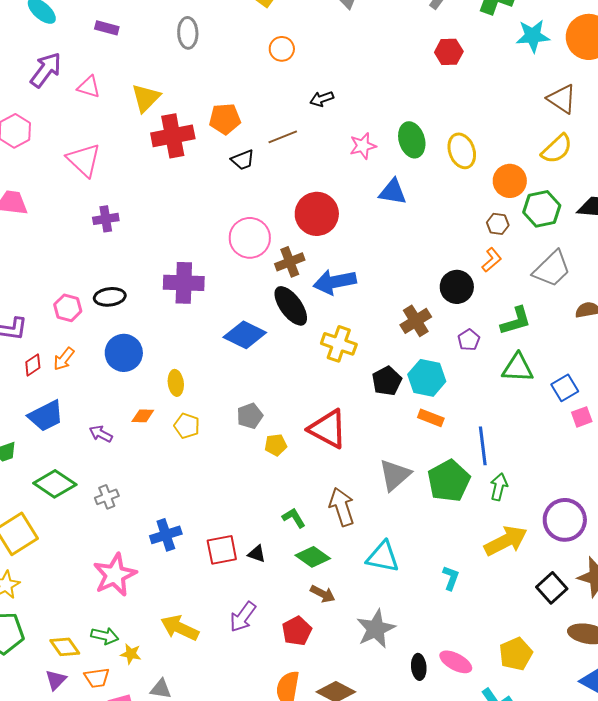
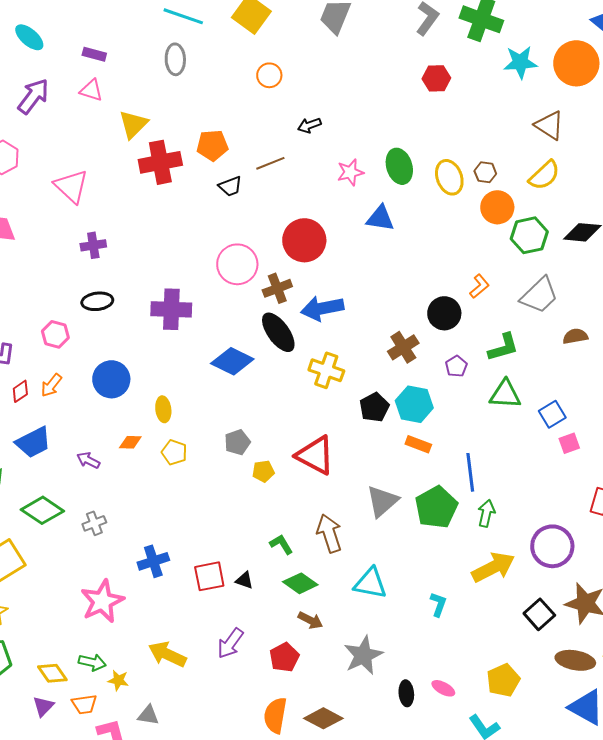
pink triangle: (89, 87) -> (91, 90), moved
brown hexagon: (498, 224) -> (485, 172), moved
black ellipse: (110, 297) -> (97, 301), moved
pink ellipse: (456, 662) -> (443, 688), size x0.7

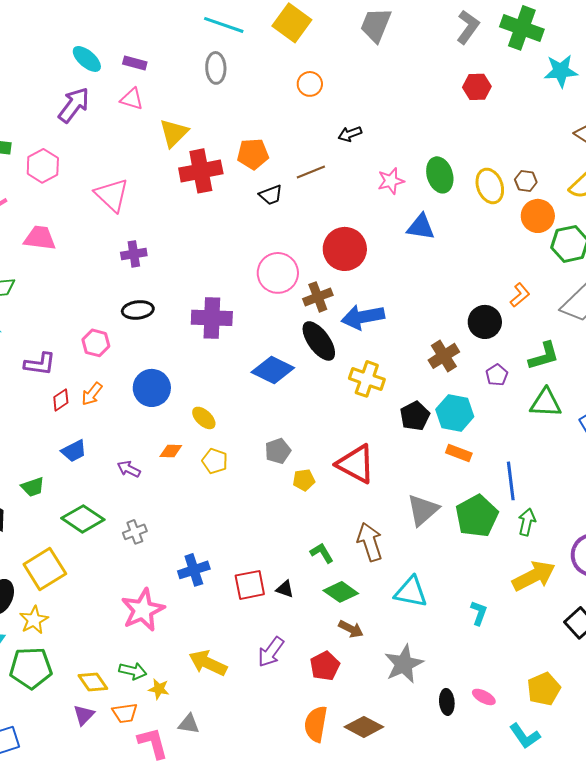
cyan ellipse: (29, 37) -> (87, 59), moved
yellow ellipse: (163, 409) -> (204, 418), turned -40
blue trapezoid: (33, 442) -> (74, 451), size x0.7

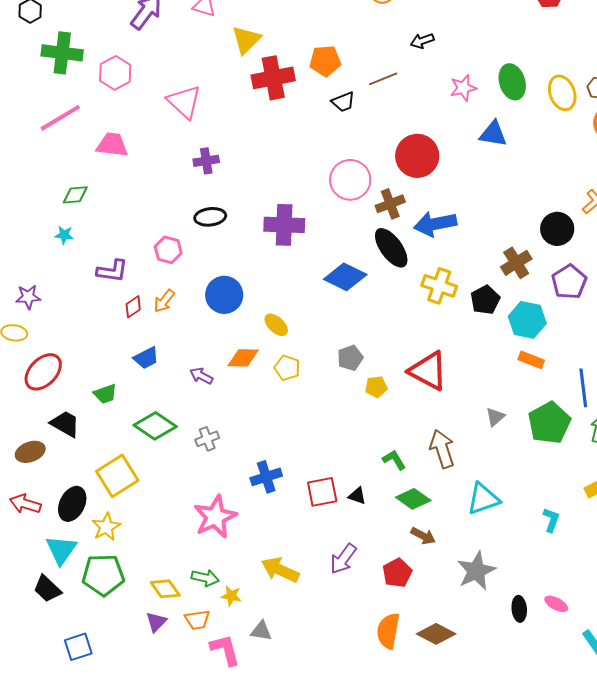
purple pentagon: (497, 375) -> (569, 282), size x1.6
black pentagon: (415, 416) -> (485, 300), moved
orange diamond: (171, 451) -> (243, 358), size x1.4
gray triangle: (423, 510) -> (495, 417), size x0.6
cyan triangle: (411, 592) -> (483, 499), turned -30

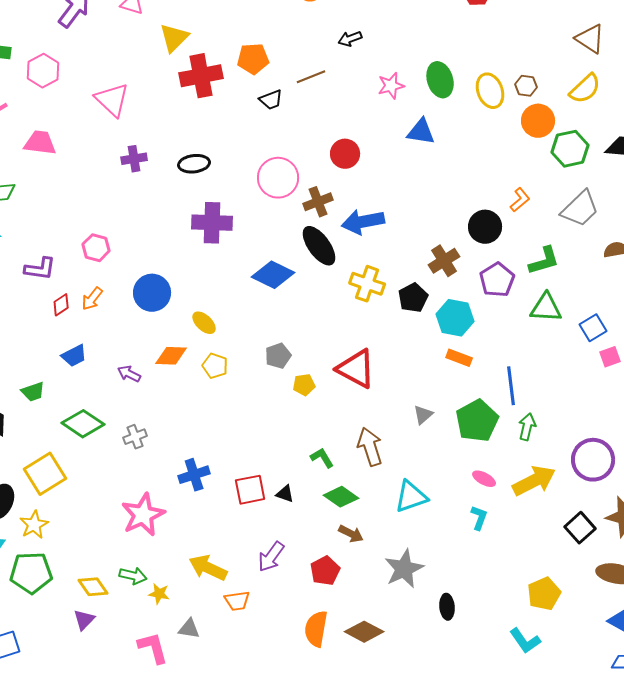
red circle: (417, 156) -> (345, 154), size x0.7
black ellipse: (210, 217) -> (194, 164), moved
pink ellipse: (556, 604) -> (484, 479), moved
orange trapezoid: (197, 620) -> (237, 601), moved

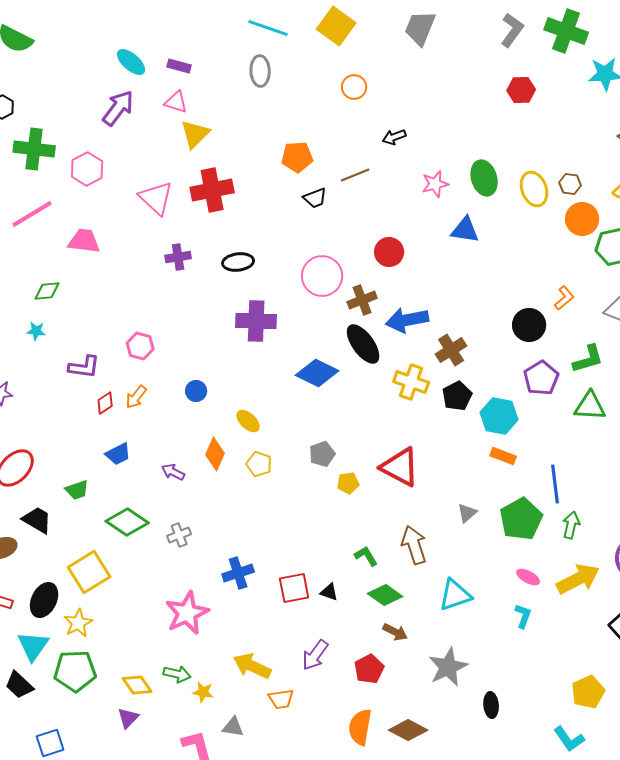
yellow triangle: (174, 38) -> (195, 134), moved
red cross: (201, 76) -> (212, 190), moved
brown cross: (444, 261) -> (451, 350), moved
blue circle: (152, 293) -> (196, 391), size x0.6
orange diamond: (171, 356) -> (215, 454), turned -68

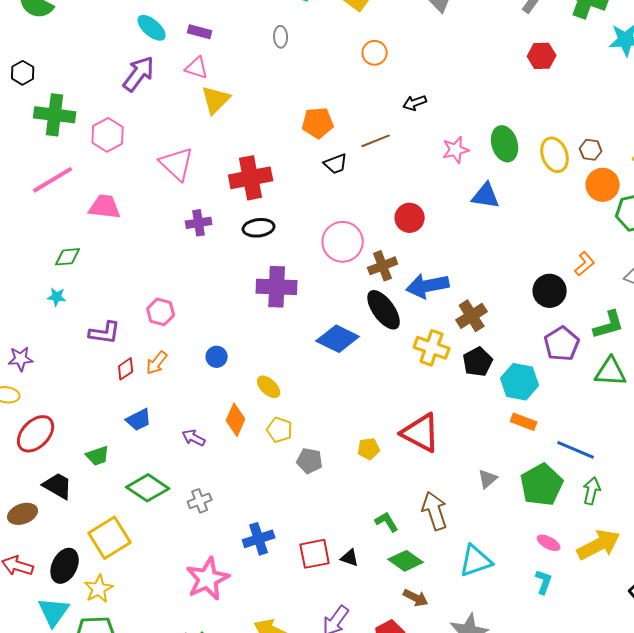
gray ellipse: (260, 71) -> (281, 37), size x0.7
red cross: (212, 190) -> (251, 178), moved
gray pentagon: (322, 454) -> (310, 461), moved, turned 30
blue line: (555, 484) -> (576, 450), turned -60

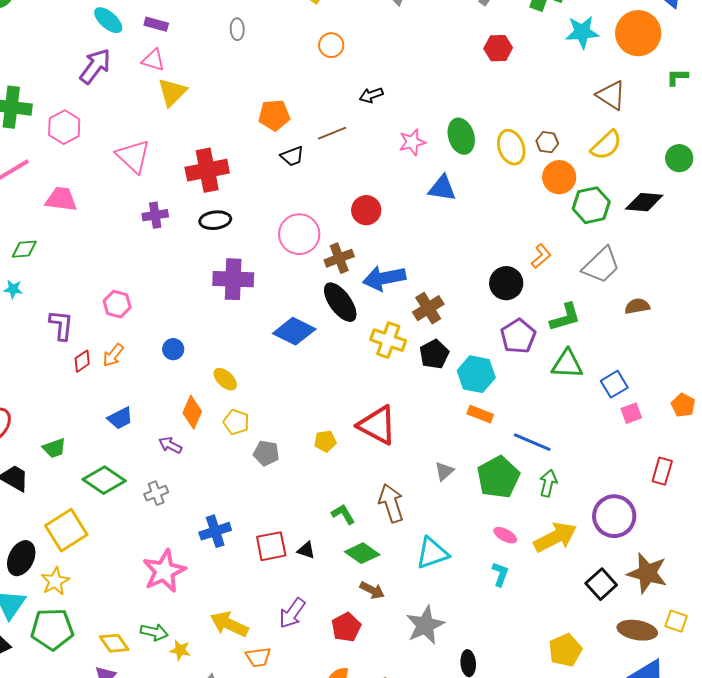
purple L-shape: (105, 333) -> (61, 325), turned -92
blue trapezoid: (139, 420) -> (120, 418), moved
purple arrow: (194, 438) -> (170, 445), moved

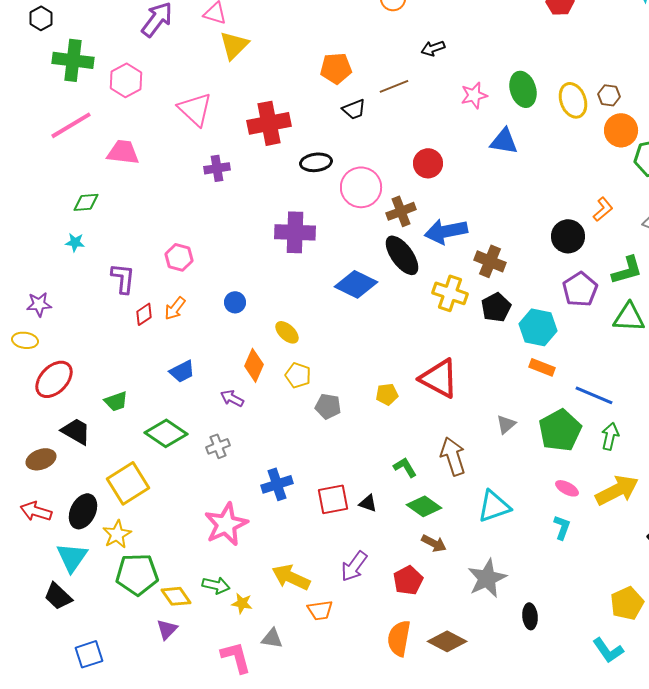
black ellipse: (215, 220) -> (316, 162), moved
brown cross: (428, 308) -> (490, 261), turned -36
green pentagon: (52, 629) -> (137, 574), moved

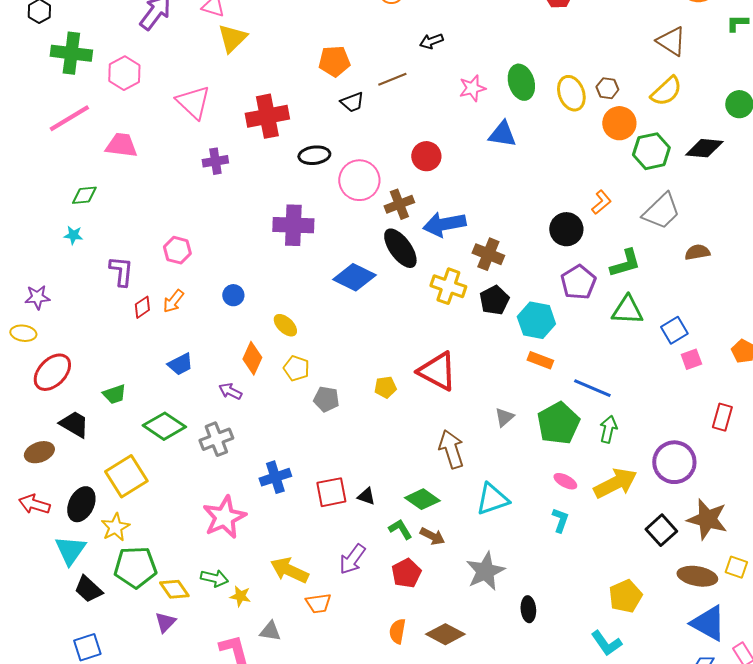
gray cross: (218, 446) -> (216, 439), size x1.4
green L-shape: (405, 467) -> (400, 529), moved
black trapezoid: (58, 596) -> (88, 589), moved
orange semicircle: (399, 638) -> (397, 631), size x0.7

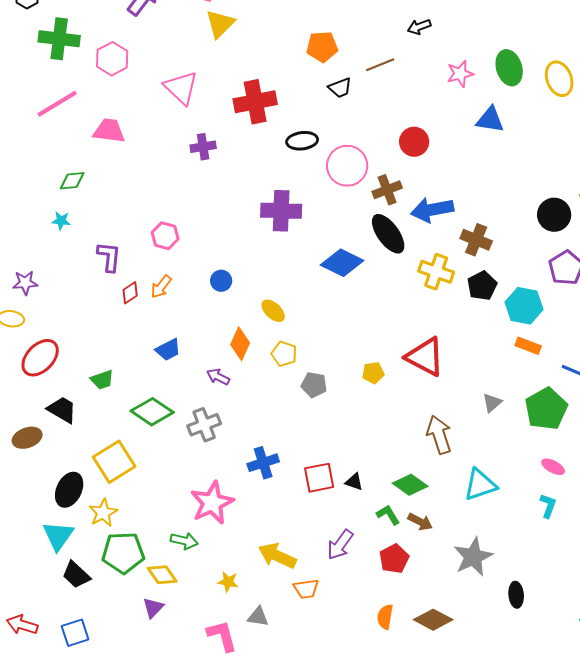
red arrow: (34, 504) -> (22, 625), moved
green arrow: (214, 578) -> (184, 541), moved

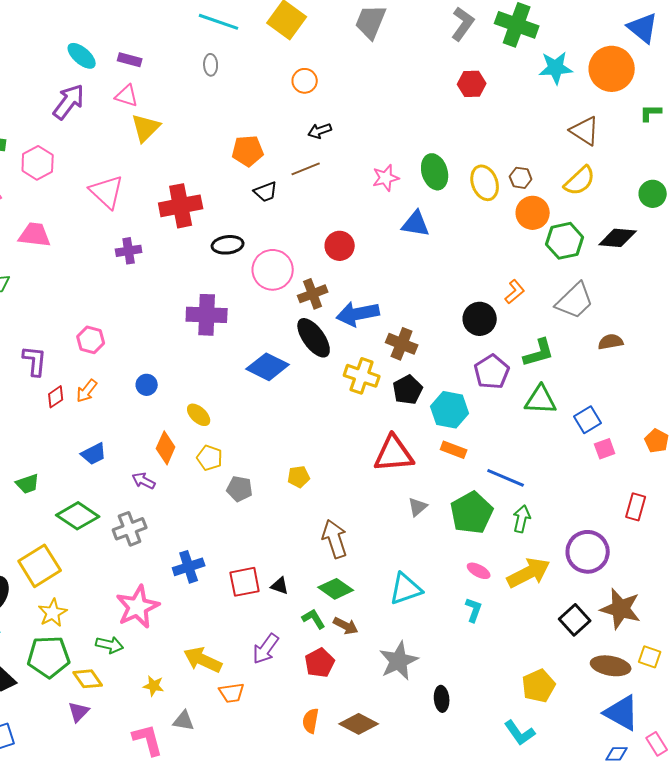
black arrow: (419, 27) -> (320, 131), moved
red triangle: (425, 357) -> (394, 454), moved, turned -33
brown arrow: (439, 435) -> (335, 539), moved
yellow star: (103, 513) -> (53, 613), moved

